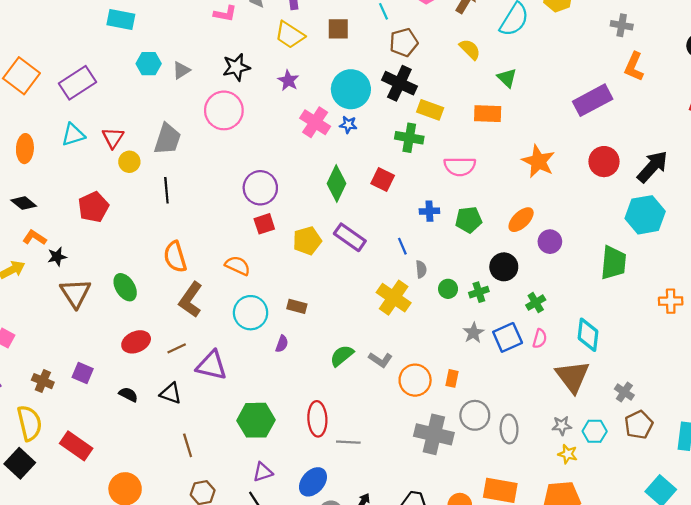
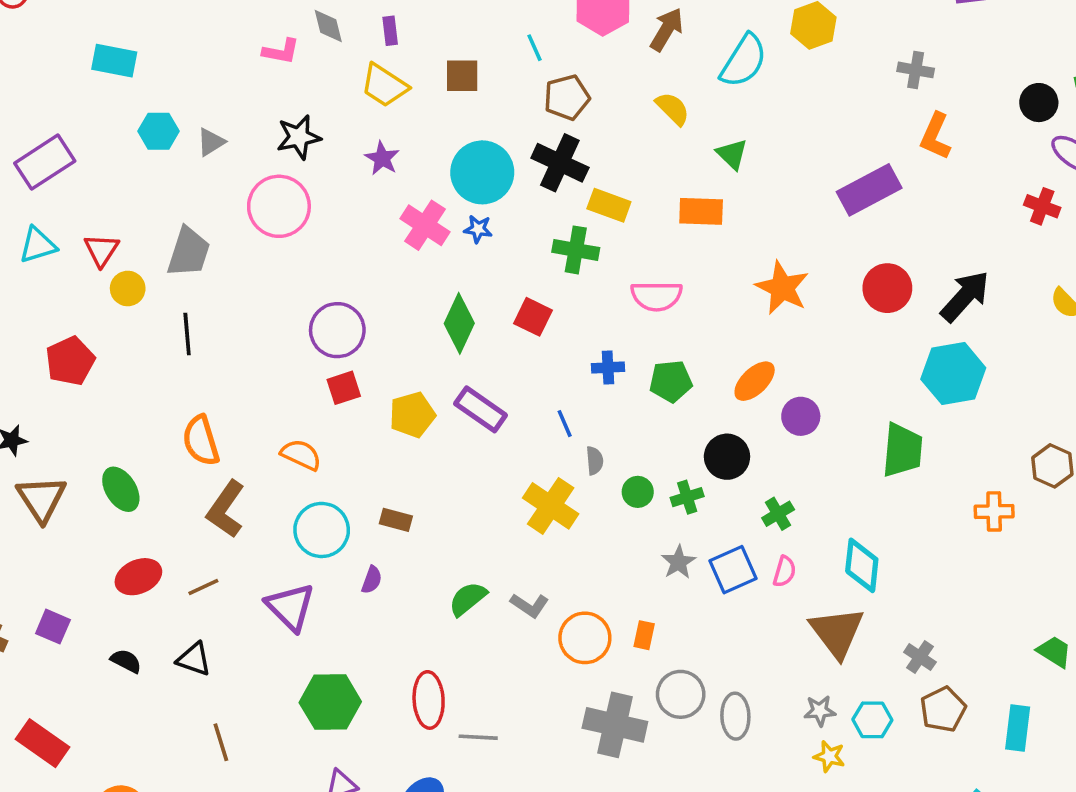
purple triangle: (212, 365) -> (290, 607), moved, turned 32

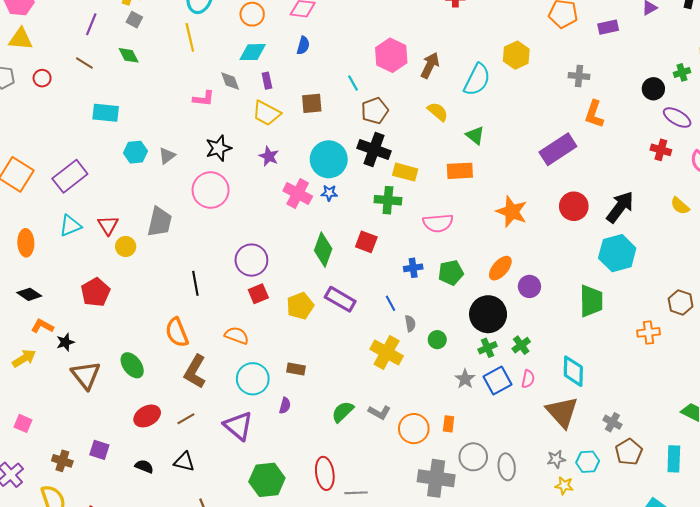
black line: (187, 334) -> (195, 283), moved
black circle: (727, 457) -> (488, 314), size x1.4
green cross: (687, 497) -> (488, 348), moved

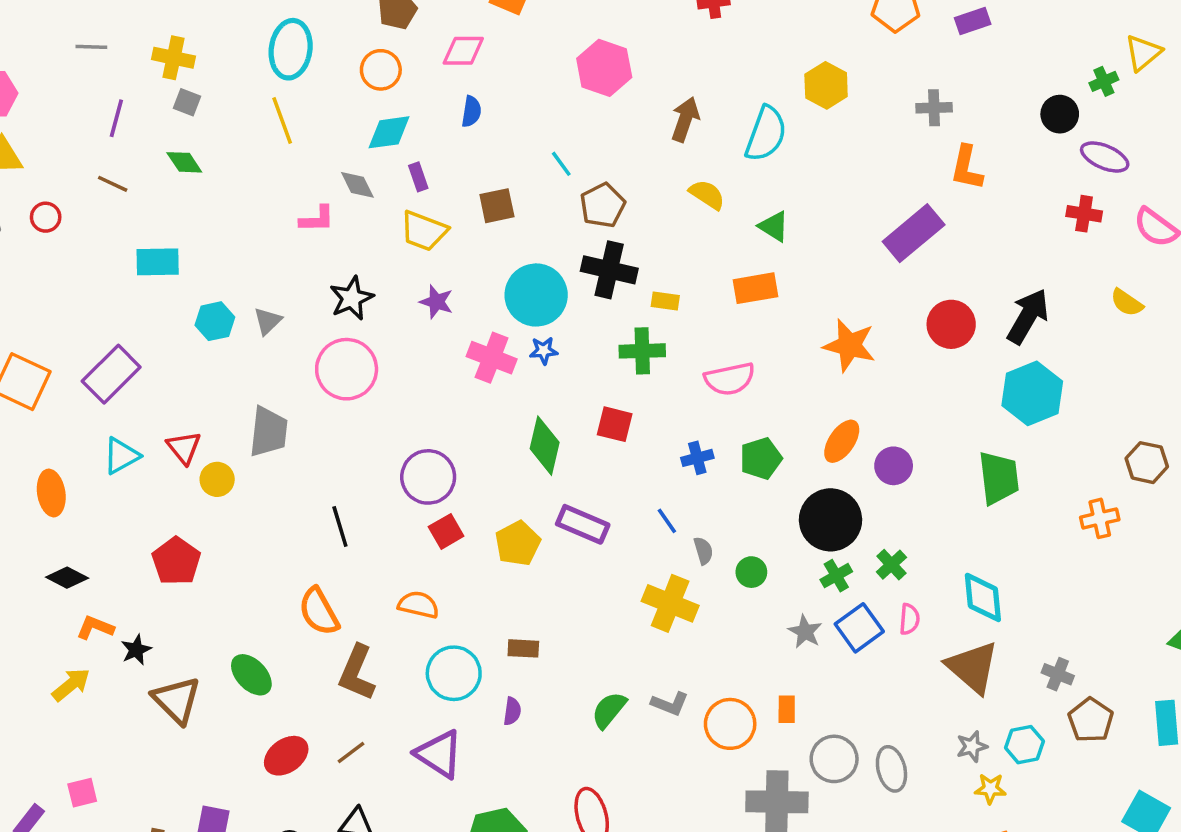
pink hexagon: (391, 55) -> (604, 68), moved
yellow rectangle: (405, 172) -> (665, 301), size x0.7
pink square: (23, 423) -> (82, 793), turned -30

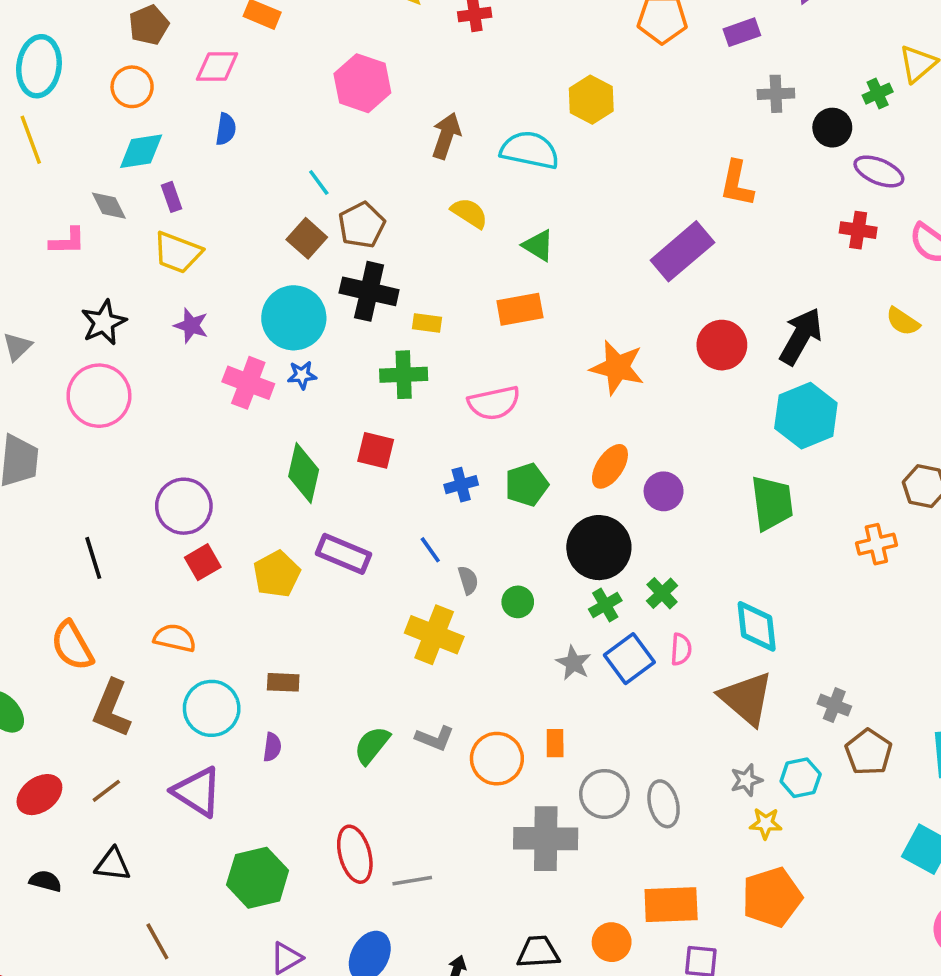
gray cross: (934, 108) -> (776, 94), moved
cyan semicircle: (766, 134) -> (530, 150), turned -98
brown square: (497, 206) -> (307, 238), moved, turned -36

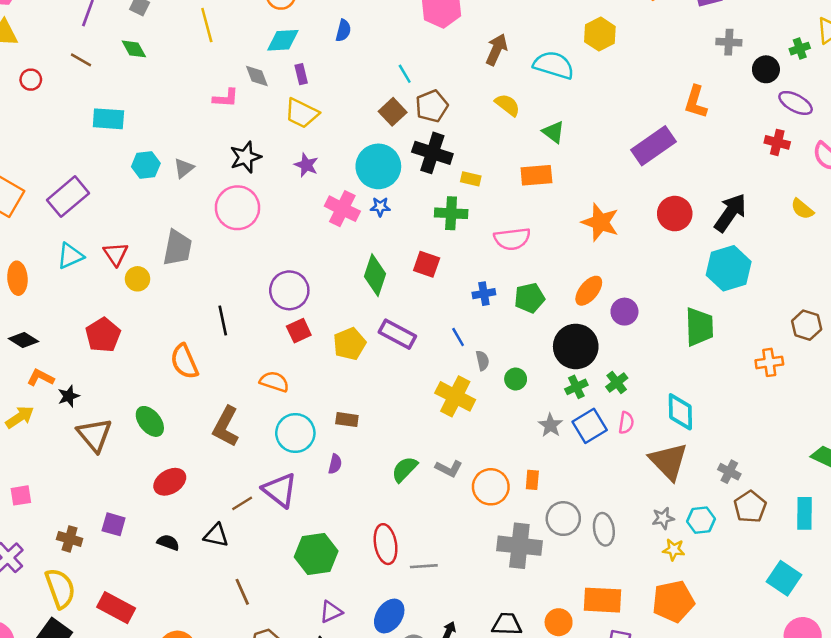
orange semicircle: (72, 646) -> (184, 361), moved
brown line: (106, 791) -> (242, 503), moved

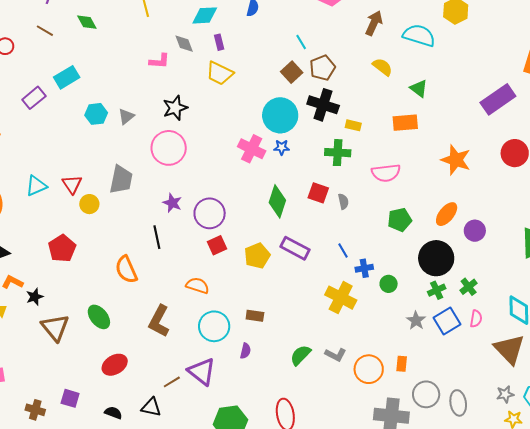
cyan rectangle: (108, 119) -> (67, 77), turned -35
purple star: (306, 165) -> (172, 203), moved
purple rectangle: (68, 197) -> (34, 98), moved, size x0.7
blue cross: (484, 294) -> (364, 268), moved
gray semicircle: (482, 361) -> (343, 201), moved

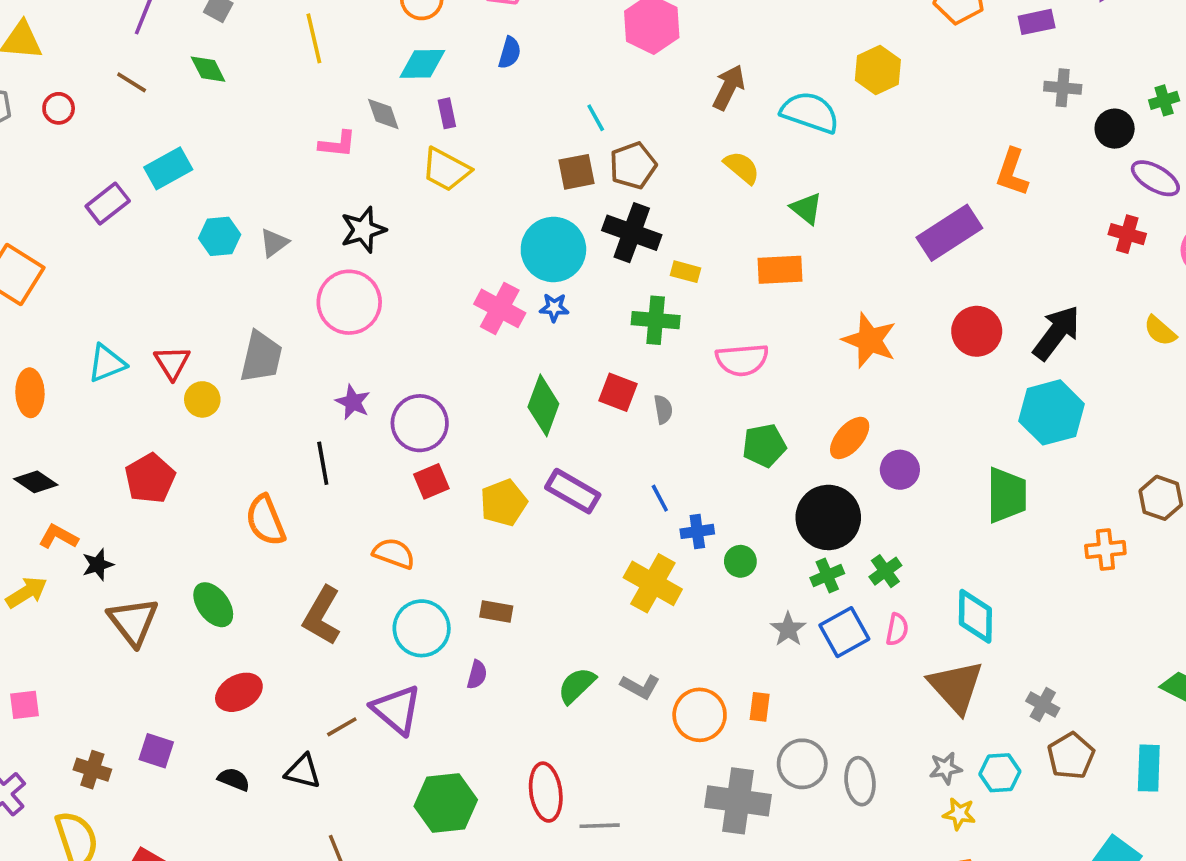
brown square: (292, 72) -> (577, 172), turned 30

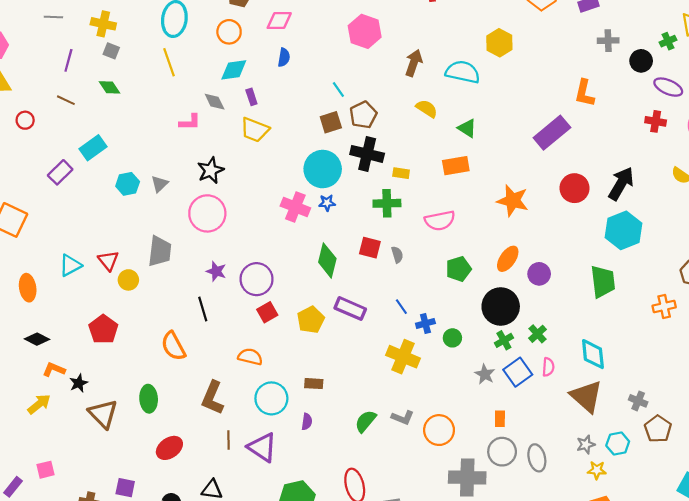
green ellipse: (213, 605) -> (149, 399), turned 40
orange rectangle: (760, 707) -> (500, 419), moved
brown line: (342, 727) -> (228, 440), moved, turned -54

